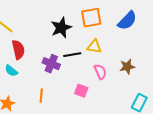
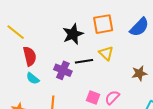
yellow triangle: (94, 47) -> (106, 53), turned 35
cyan semicircle: (11, 71) -> (33, 78), moved
pink semicircle: (100, 72) -> (112, 97), moved, turned -112

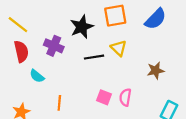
red semicircle: (30, 56) -> (21, 51), moved
purple cross: (63, 70) -> (54, 46), moved
pink semicircle: (112, 97) -> (125, 97), turned -35

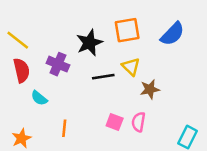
brown star: (156, 70) -> (150, 89), moved

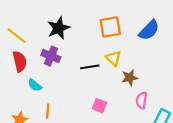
black star: (89, 43) -> (59, 28), moved
pink semicircle: (138, 122) -> (142, 100), moved
orange line: (64, 128) -> (48, 111), moved

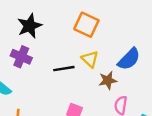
orange square: (110, 27) -> (86, 25), turned 35
blue semicircle: (149, 30) -> (129, 59), moved

